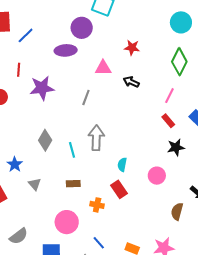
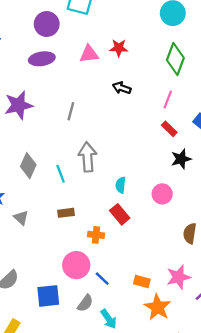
purple circle: (82, 28) -> (47, 24), moved
pink triangle: (103, 68) -> (89, 54), moved
pink circle: (67, 222) -> (76, 265), moved

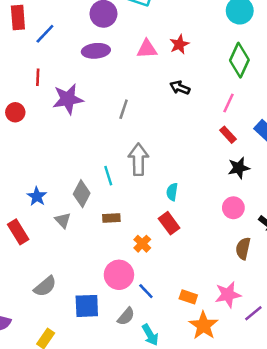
red star: (119, 48) -> (179, 44), turned -30
gray diamond: (28, 166) -> (82, 194), moved
pink circle: (162, 194) -> (233, 208), moved
orange cross: (96, 235) -> (142, 244), turned 35

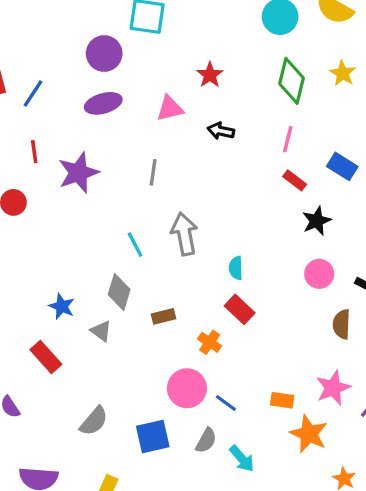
pink triangle: (147, 49) -> (170, 108), moved
cyan line: (108, 176) -> (135, 245), moved

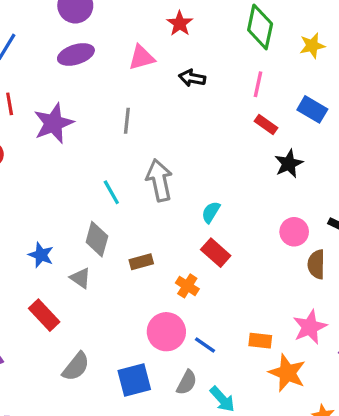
yellow star: (343, 73) -> (312, 46), moved, turned 30
cyan semicircle: (236, 268) -> (211, 212), turned 35
pink circle: (319, 274) -> (294, 232), moved
red rectangle: (46, 357) -> (44, 315), moved

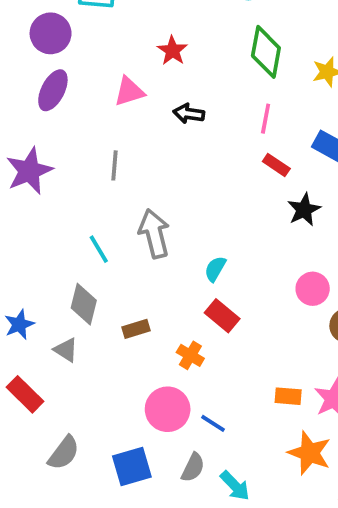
purple ellipse: (76, 54) -> (53, 90), turned -44
blue star: (41, 255) -> (19, 324), turned 30
orange rectangle: (260, 341) -> (288, 396), moved

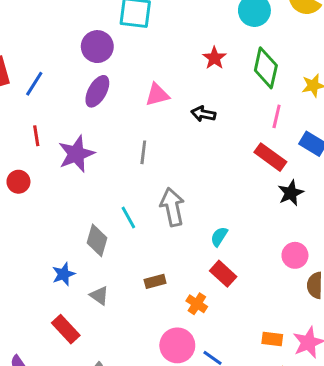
red star: (172, 51) -> (214, 58), moved
pink line: (266, 119) -> (277, 116), moved
red rectangle: (276, 165) -> (270, 157), size x1.5
gray diamond: (84, 304) -> (97, 240), moved

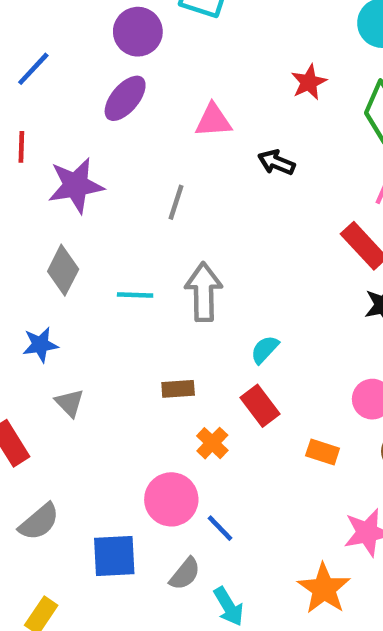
cyan line: (128, 217) -> (135, 295), turned -70
gray diamond: (97, 240) -> (63, 270), moved
blue star: (64, 274) -> (40, 345), moved
brown rectangle: (155, 281) -> (178, 389), moved
orange rectangle: (272, 339) -> (323, 452), moved

